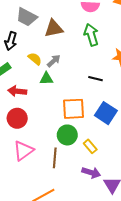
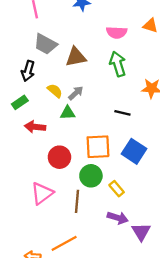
red circle: (17, 118) -> (59, 157), moved

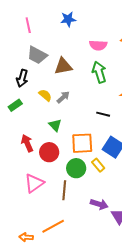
green triangle: (68, 113) -> (55, 125), moved, turned 48
red arrow: (35, 127) -> (27, 143), moved, turned 60
yellow rectangle: (117, 189) -> (98, 165), moved

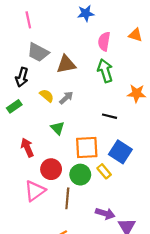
blue star: (68, 19) -> (86, 13), moved
pink semicircle: (98, 45) -> (104, 41), turned 96
red circle: (49, 152) -> (51, 169), moved

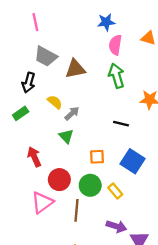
blue star: (86, 13) -> (106, 22), moved
gray arrow: (66, 98) -> (72, 113), moved
orange square: (87, 148) -> (97, 157), size x0.6
yellow rectangle: (104, 171) -> (115, 191), moved

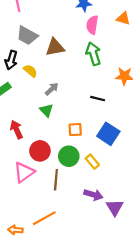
yellow semicircle: (55, 102) -> (30, 71), moved

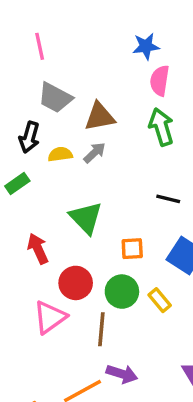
yellow semicircle: (30, 71) -> (60, 154), turned -48
gray arrow: (52, 89) -> (94, 153), moved
green triangle: (46, 110) -> (86, 218), size x1.5
purple arrow: (93, 195) -> (122, 374), moved

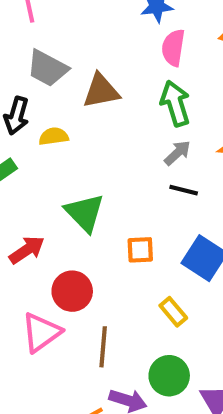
gray arrow: (94, 153) -> (177, 153), moved
red arrow: (38, 249) -> (27, 250), turned 80
green circle: (122, 292) -> (169, 376), moved

